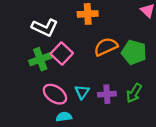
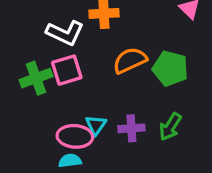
white L-shape: (45, 27) -> (65, 33), moved
pink square: (62, 53) -> (67, 70), turned 30
pink ellipse: (55, 94) -> (75, 136), moved, turned -30

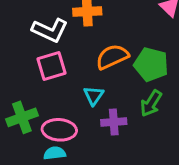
green cross: (36, 78) -> (22, 117), moved
cyan triangle: (96, 125) -> (94, 96), moved
green arrow: (170, 127) -> (151, 103), moved

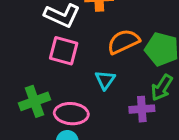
pink square: (51, 66) -> (64, 51), turned 32
purple cross: (114, 122) -> (142, 109), moved

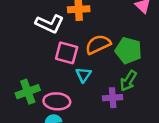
pink square: (64, 51) -> (67, 53), moved

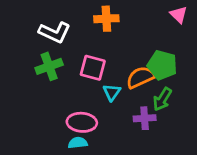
white L-shape: (50, 24) -> (55, 32), moved
orange semicircle: (98, 44) -> (140, 77), moved
green cross: (28, 92) -> (49, 66), moved

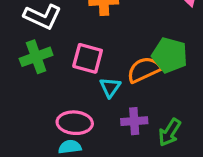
green arrow: (162, 99) -> (170, 132), moved
purple cross: (145, 118) -> (134, 121), moved

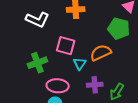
green pentagon: (170, 55) -> (119, 29), moved
green cross: (36, 57) -> (37, 63), moved

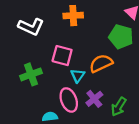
purple cross: (95, 85) -> (94, 99), turned -35
pink ellipse: (58, 86) -> (69, 100), moved, turned 65

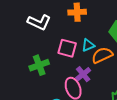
cyan triangle: (78, 76) -> (88, 45), moved, turned 32
purple cross: (94, 99) -> (83, 74), moved

